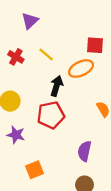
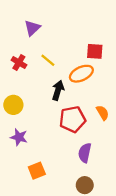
red pentagon: (51, 115) -> (72, 119), moved

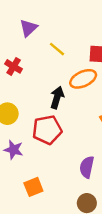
yellow line: (48, 60) -> (57, 49), moved
red pentagon: (72, 119) -> (47, 130), moved

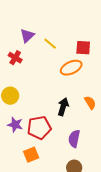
purple triangle: (28, 28) -> (27, 36), moved
black arrow: (57, 98) -> (63, 107), moved
red pentagon: (47, 130) -> (39, 128), moved

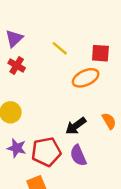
purple triangle: (27, 36) -> (14, 38), moved
black arrow: (63, 107) -> (76, 126), turned -144
purple semicircle: (74, 139) -> (78, 155), moved, turned -36

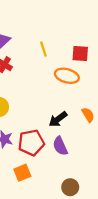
yellow line: (60, 48) -> (43, 49), turned 32
orange ellipse: (86, 78) -> (67, 76), turned 40

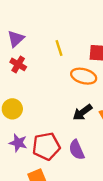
black arrow: (58, 119) -> (82, 112), moved

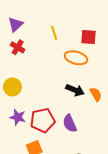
black arrow: (82, 112) -> (75, 90), turned -120

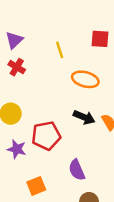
red square: (88, 37) -> (100, 39), moved
red pentagon: (43, 120) -> (46, 136), moved
purple semicircle: (70, 123) -> (77, 170), moved

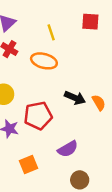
orange ellipse: (85, 79) -> (44, 61), moved
purple semicircle: (77, 170) -> (68, 149), turned -96

